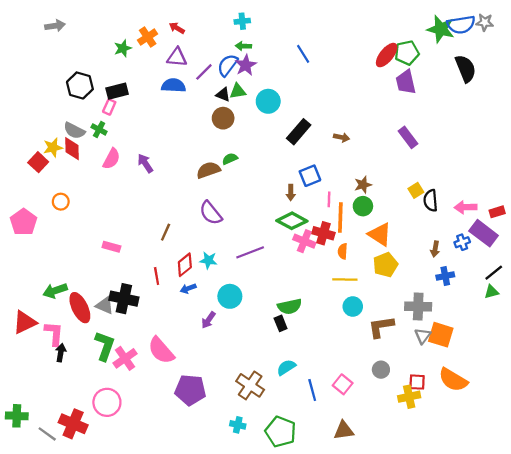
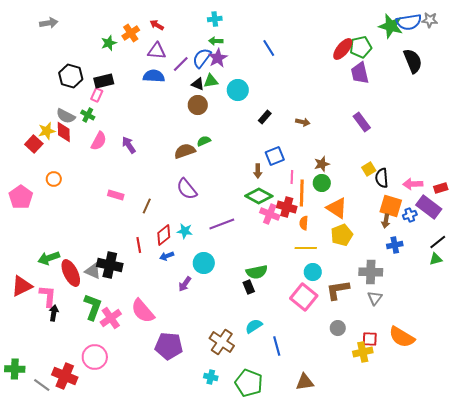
black rectangle: (299, 132) -> (265, 117), size x0.6
pink rectangle: (111, 247) -> (116, 195), moved
orange square: (441, 335) -> (391, 206), moved
pink square: (343, 384) -> (304, 297), moved, size x1.5

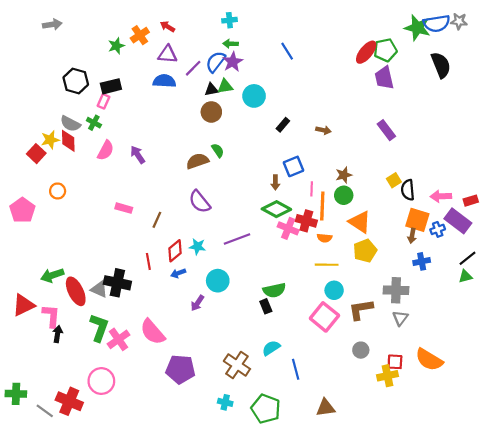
black triangle: (198, 84) -> (211, 90), turned -32
green semicircle: (204, 141) -> (218, 150), turned 80
orange semicircle: (304, 223) -> (324, 238), turned -88

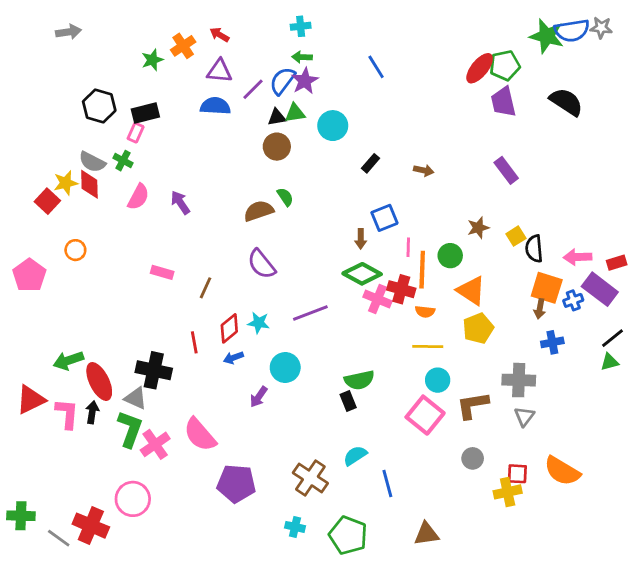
black semicircle: (441, 65) -> (566, 102), moved, turned -35
brown star: (344, 175) -> (478, 228), moved
gray triangle: (99, 289) -> (136, 398), moved
black arrow: (58, 334) -> (92, 412), moved

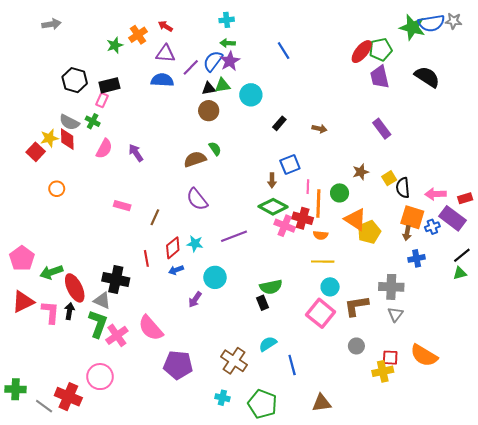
pink pentagon: (29, 275) -> (22, 258), moved
yellow pentagon: (478, 328) -> (369, 232), moved

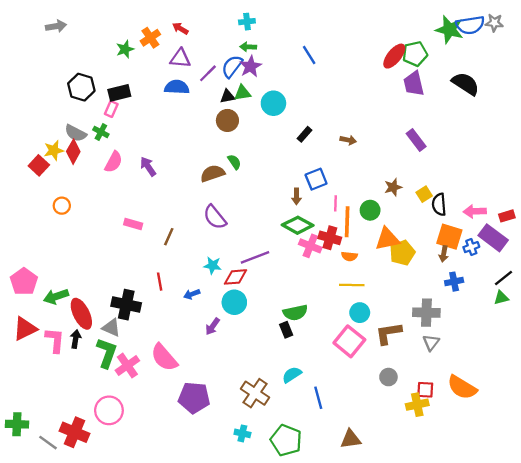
red diamond: (67, 139) -> (73, 152), turned 30
orange triangle: (355, 219) -> (387, 239), turned -45
red diamond: (173, 248) -> (235, 277), moved, turned 35

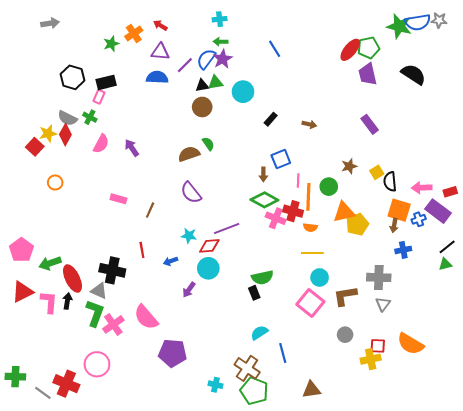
brown cross: (255, 393) -> (247, 368), moved

